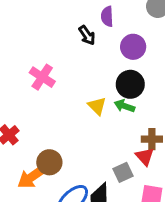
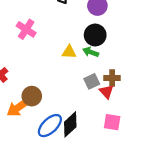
yellow triangle: (97, 106) -> (69, 52), turned -42
gray square: (123, 172) -> (92, 81), moved

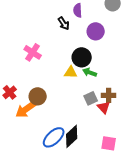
black circle: (95, 35) -> (82, 57), moved
brown circle: (32, 96) -> (38, 96), moved
orange arrow: (18, 107) -> (26, 109), moved
pink square: (112, 122) -> (109, 143), moved

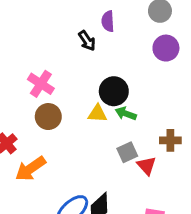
purple circle: (96, 31) -> (166, 48), moved
brown cross: (109, 95) -> (170, 140), moved
brown circle: (38, 96) -> (48, 117), moved

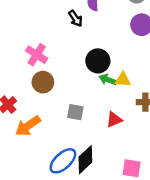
yellow triangle: (97, 114) -> (123, 80), moved
gray square: (127, 152) -> (75, 112), moved, turned 35
red triangle: (147, 166) -> (114, 120), moved, turned 49

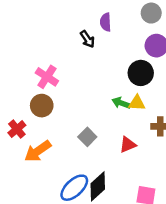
black circle: (98, 61) -> (141, 73), moved
brown circle: (43, 82) -> (42, 106), moved
gray square: (75, 112) -> (87, 137), turned 35

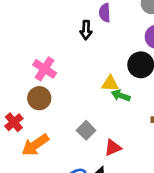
black arrow: (87, 39) -> (86, 30), turned 36
yellow triangle: (137, 103) -> (110, 84), moved
red triangle: (128, 145) -> (113, 148), moved

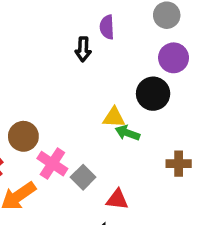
pink cross: (45, 69) -> (52, 164), moved
red triangle: (113, 148) -> (117, 199), turned 30

